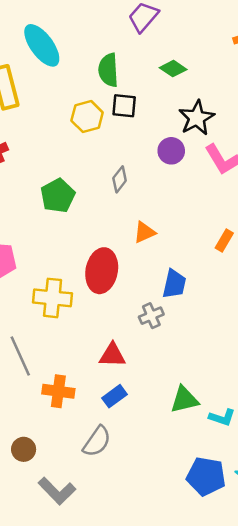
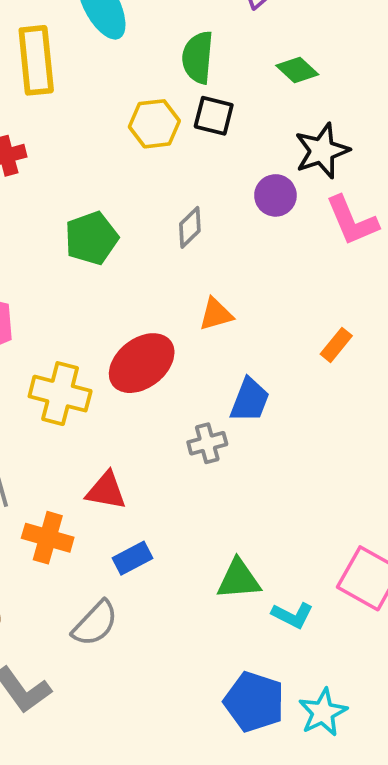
red ellipse: (102, 271) -> (142, 363), turned 33
red triangle: (112, 355) -> (106, 491), moved

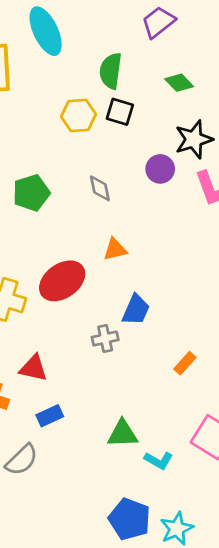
gray diamond: (190, 227) -> (100, 188), turned -60
orange rectangle: (336, 345) -> (185, 363), moved

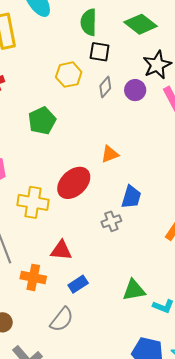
green diamond: (179, 83) -> (141, 24), size x1.5
yellow hexagon: (79, 115) -> (69, 75), moved
gray diamond: (100, 188) -> (105, 87), moved, turned 60

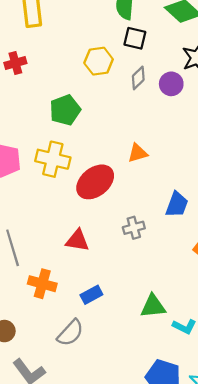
blue trapezoid: (131, 197) -> (177, 205), moved
yellow cross: (33, 202) -> (53, 159), moved
red triangle: (61, 250) -> (77, 240), moved

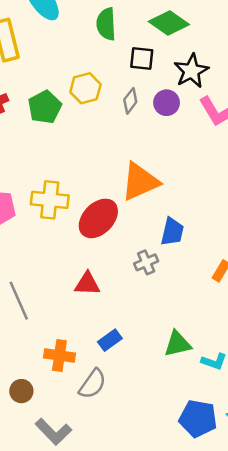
black square: (135, 38) -> (142, 58), moved
green pentagon: (65, 110) -> (45, 107), moved
orange triangle: (138, 153) -> (140, 182), size x1.8
blue trapezoid: (177, 205) -> (172, 232), moved
orange cross: (42, 284) -> (59, 355), moved

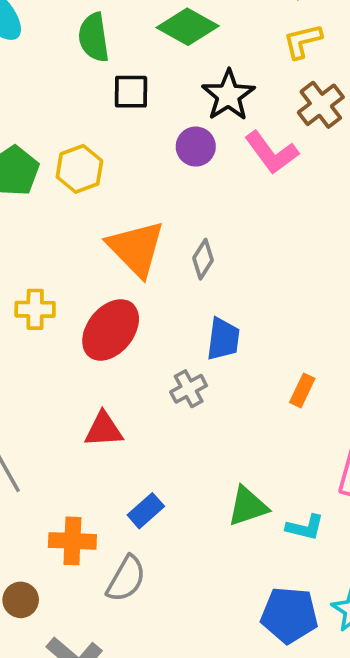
black square: (142, 58) -> (131, 92), moved
yellow hexagon: (85, 88) -> (79, 169), moved
gray diamond: (130, 101) -> (203, 259), moved
orange triangle: (140, 182) -> (136, 248), moved, turned -45
yellow cross: (50, 200) -> (35, 309), size x0.7

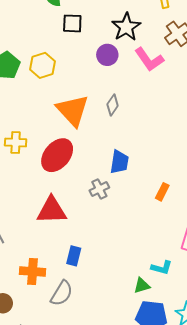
gray diamond: (203, 259) -> (113, 105), moved
red triangle: (104, 430) -> (52, 210), size x1.4
green triangle: (248, 506) -> (142, 286), moved, size x0.7
blue rectangle: (146, 511) -> (74, 256), turned -36

